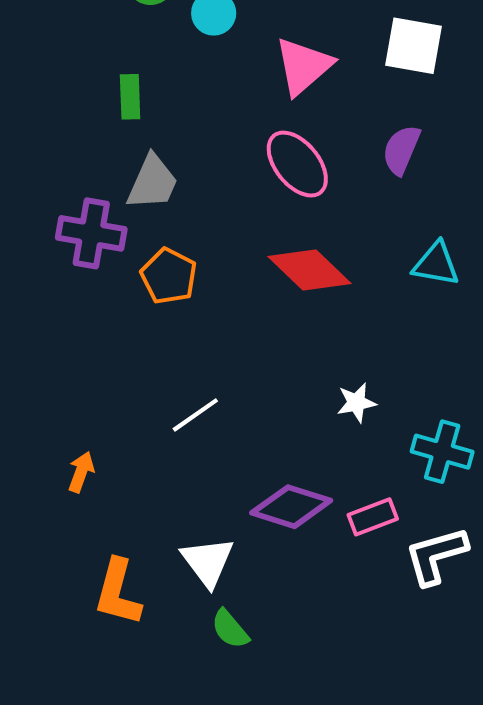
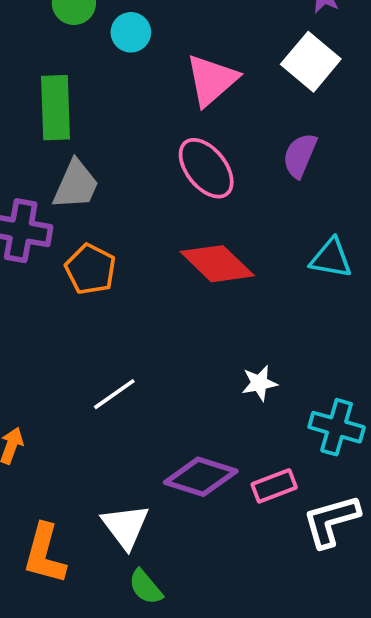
white square: (414, 46) -> (311, 62), turned 30
green rectangle: (130, 97) -> (56, 108), size x1.6

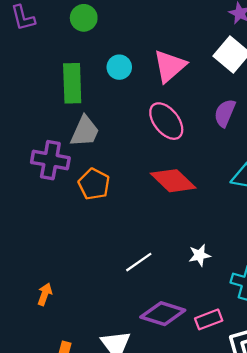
cyan circle: (131, 32) -> (119, 67), moved
white line: (114, 394) -> (139, 262), moved

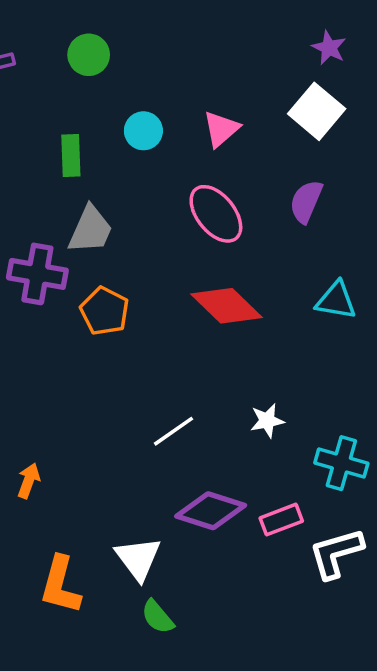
pink triangle: (170, 66) -> (221, 129), size x0.7
green rectangle: (72, 83) -> (71, 156), size x0.7

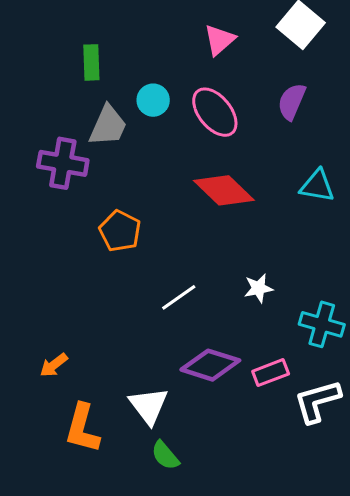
cyan circle: (143, 131) -> (153, 100), moved
orange pentagon: (105, 311) -> (120, 231), moved
orange arrow: (29, 481) -> (54, 365), moved, turned -148

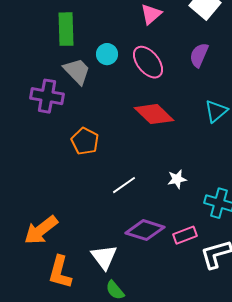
green rectangle: (91, 62) -> (66, 29), size x1.4
gray trapezoid: (108, 126) -> (77, 71), turned -68
cyan triangle: (317, 186) -> (216, 111), turned -50
orange arrow: (54, 365) -> (41, 230), size x1.8

